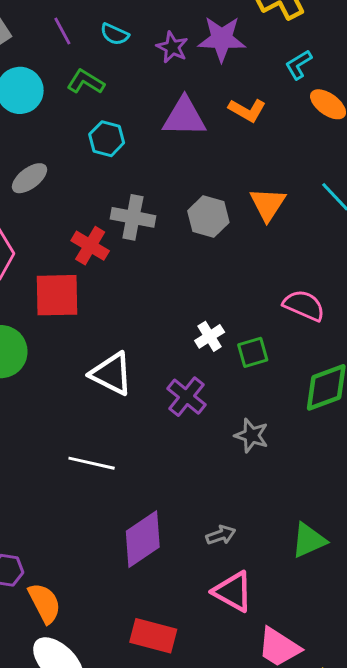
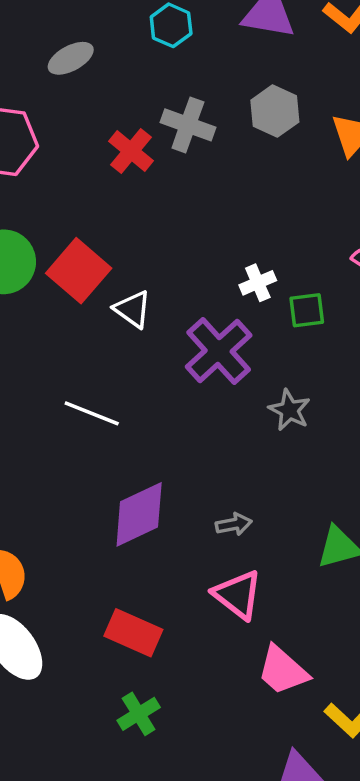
gray hexagon: (208, 217) -> (275, 111), moved
red square: (57, 295) -> (79, 271), moved, turned 33
white triangle: (111, 374) -> (133, 309), size x0.7
purple cross: (187, 397) -> (219, 351), size x1.4

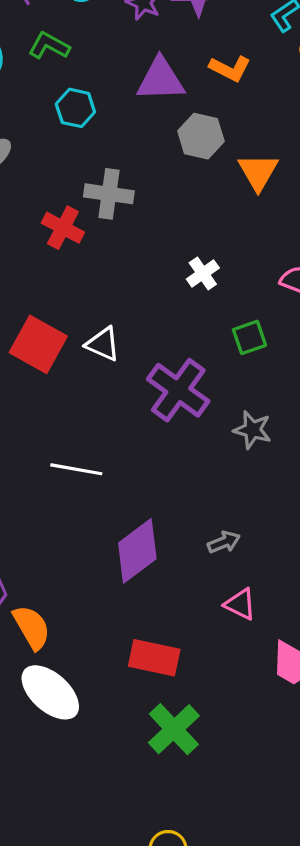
gray hexagon: (275, 111) -> (201, 136), moved
white cross: (258, 283) -> (203, 273), moved
white triangle: (133, 309) -> (103, 344), moved
pink triangle: (238, 595) -> (240, 604), size x0.7
green cross: (139, 714) -> (174, 729), size x1.4

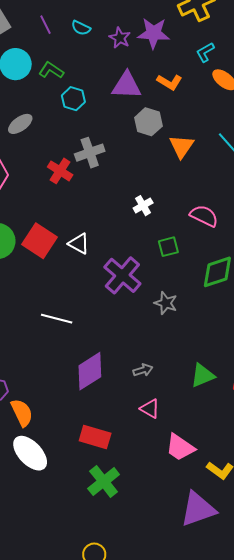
green L-shape: (49, 46) -> (51, 70), moved
gray cross: (109, 194) -> (90, 153), turned -32

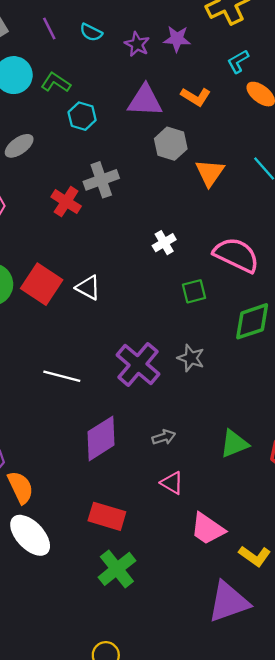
purple star: (154, 33) -> (177, 39), size x0.7
pink semicircle: (204, 216) -> (236, 255), size x1.4
purple cross: (122, 275) -> (138, 364), moved

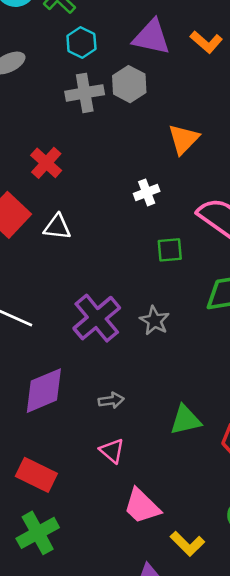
gray hexagon: (171, 144) -> (129, 84), moved
orange triangle: (210, 173) -> (184, 139), moved
gray cross: (101, 180) -> (85, 93), moved
red cross: (66, 202) -> (46, 163), moved
white triangle: (88, 288) -> (57, 227), turned -32

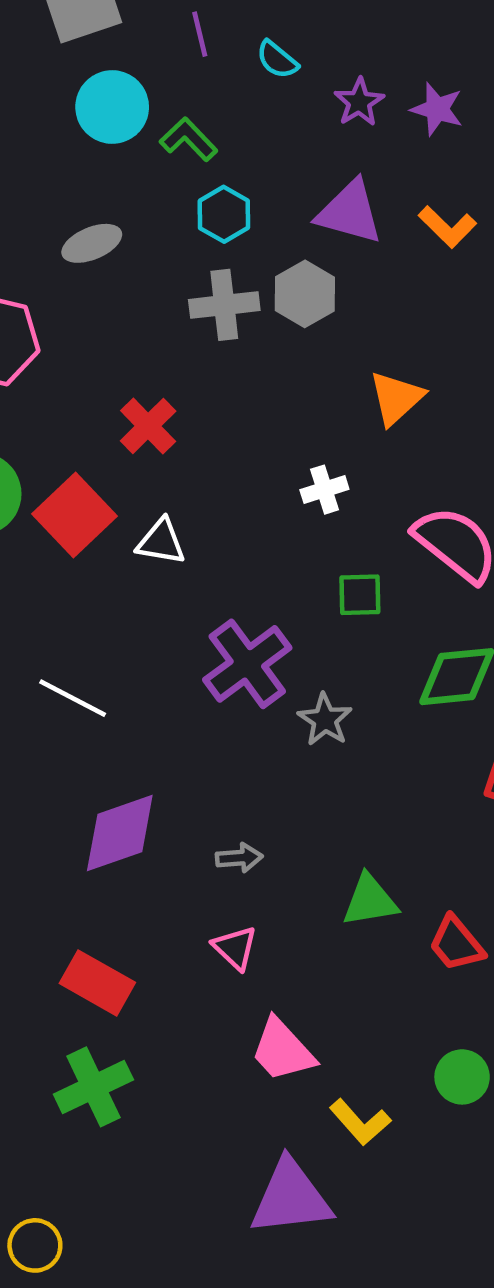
purple cross: (97, 318) -> (247, 664), moved

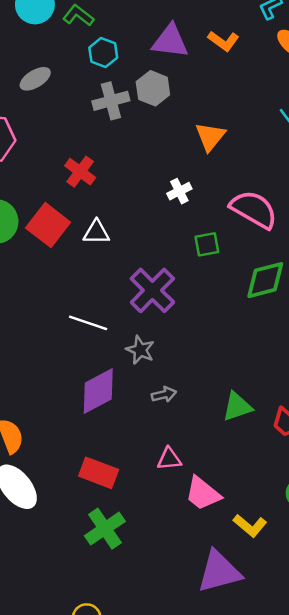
white line: (73, 698) -> (88, 323), moved
gray star: (325, 720) -> (140, 350), moved
pink triangle: (235, 948) -> (169, 459), moved, turned -40

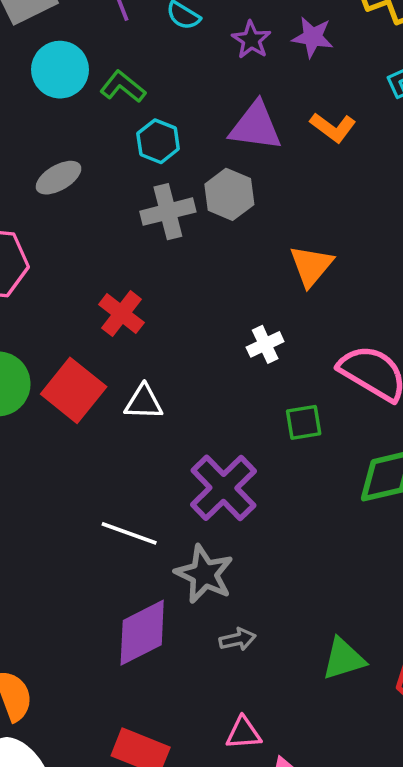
gray star: (140, 350) -> (204, 574), size x1.4

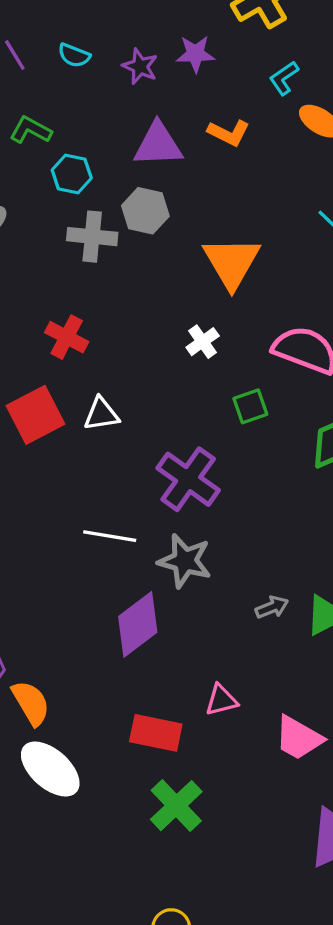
gray cross: (168, 212) -> (92, 237), turned 30
orange triangle: (311, 266) -> (232, 262), size x1.4
red square: (74, 390) -> (36, 415), turned 34
gray arrow: (238, 639) -> (272, 607), moved
pink triangle: (243, 733) -> (221, 700), moved

